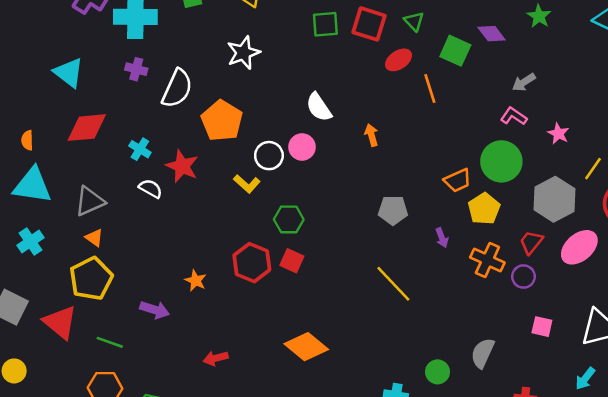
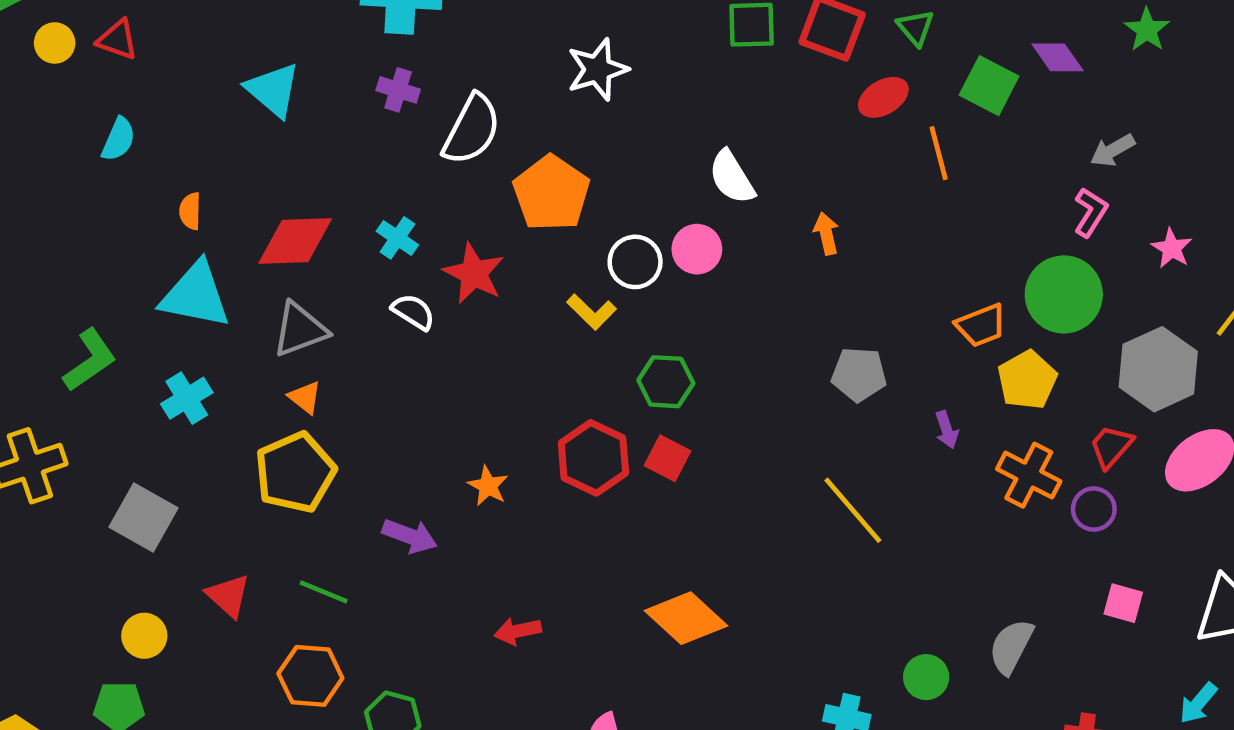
pink L-shape: (514, 116) -> (1091, 212), turned 85
red diamond: (87, 128) -> (295, 241), moved
red triangle: (60, 322) -> (228, 596), moved, size x0.7

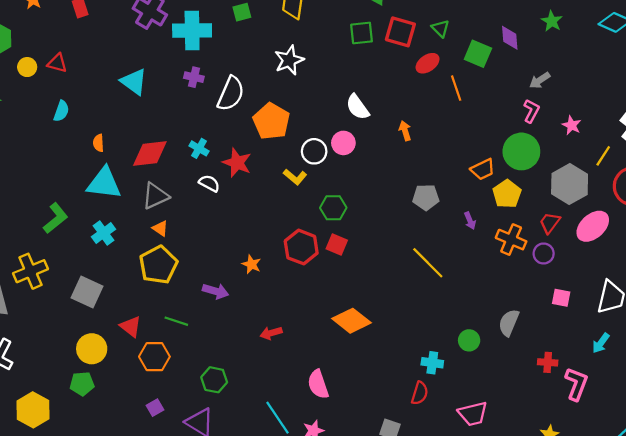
purple diamond: (1058, 57) -> (510, 38), turned 35
yellow circle: (144, 636) -> (92, 349), size x1.4
orange hexagon: (310, 676) -> (154, 357), moved

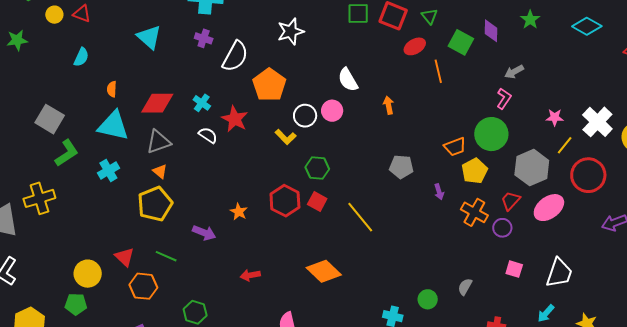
pink star: (572, 125) -> (555, 117), moved, turned -30
yellow line: (428, 263) -> (360, 217), moved
gray square: (87, 292) -> (50, 119), moved
gray semicircle: (509, 323) -> (465, 287), size x0.7

